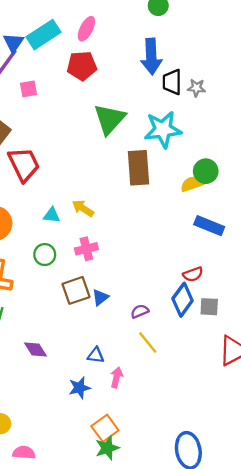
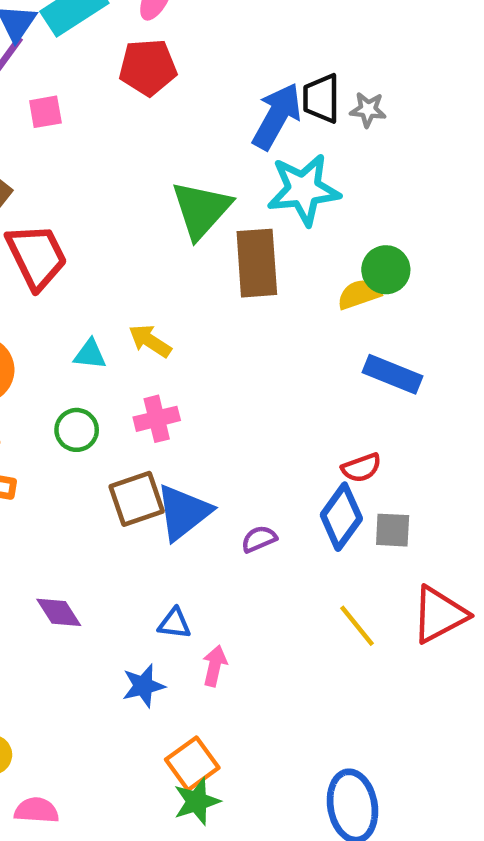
blue arrow: (151, 57) -> (277, 116), moved, turned -148
green triangle: (110, 119) -> (201, 210), moved
blue triangle: (100, 297) -> (183, 512), size x1.8
yellow line: (148, 343) -> (357, 626), moved

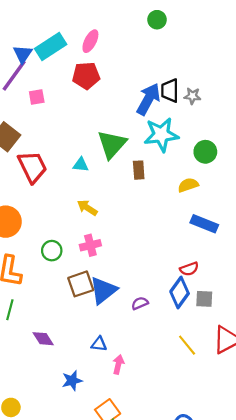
brown rectangle: (257, 263) -> (139, 170), size x0.6
green circle: (386, 270) -> (205, 152), moved
cyan triangle: (90, 354) -> (81, 165), moved
blue star: (143, 686) -> (72, 381), moved

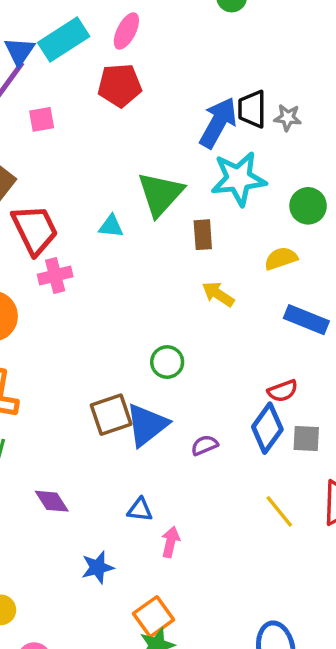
yellow arrow: (87, 208) -> (218, 294), moved
pink cross: (90, 245) -> (55, 275), moved
green circle: (52, 251) -> (167, 362), moved

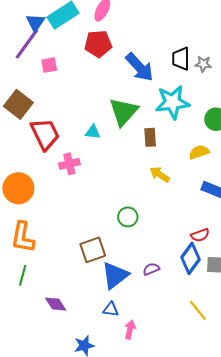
blue arrow: (218, 123) -> (140, 67), moved, turned 108
pink cross: (55, 275) -> (69, 164), moved
blue triangle: (147, 425) -> (115, 275), moved

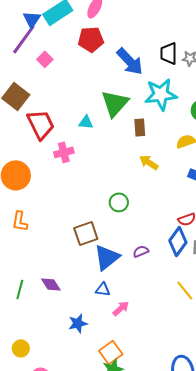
pink square: (49, 65) -> (45, 59), turned -35
orange L-shape: (23, 237) -> (20, 221), size x0.7
green line: (23, 275) -> (20, 289), moved
pink arrow: (130, 330) -> (121, 308), turned 36

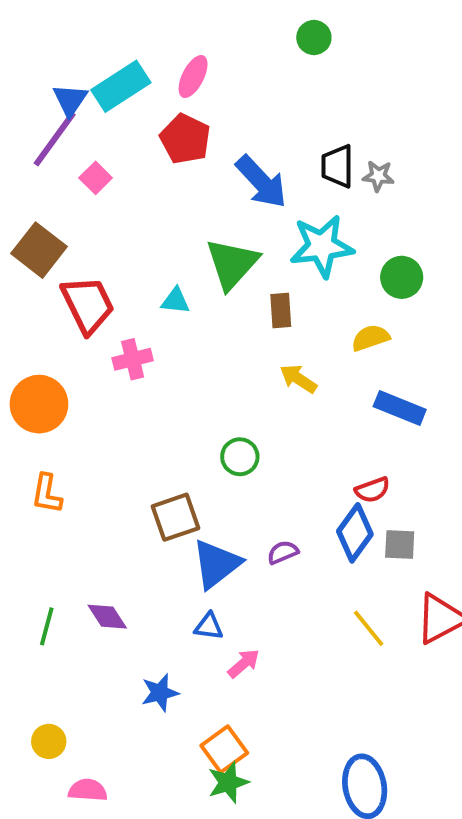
red pentagon: (91, 39) -> (185, 139), turned 30

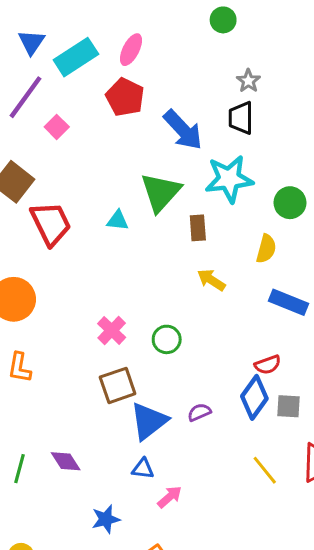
blue triangle: (70, 100) -> (31, 42), moved
gray star: (378, 176) -> (248, 81), moved, turned 30
yellow semicircle: (370, 338) -> (266, 249), turned 124
pink cross: (133, 359) -> (112, 330), moved, turned -32

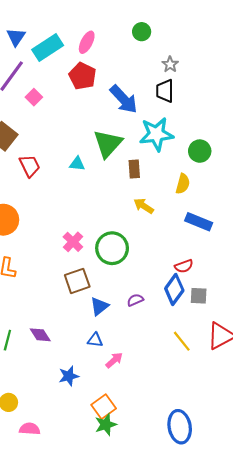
green circle: (223, 20) -> (142, 32), moved
red trapezoid: (51, 223) -> (30, 166), size x0.7
green circle: (167, 339) -> (112, 248), size x1.6
blue triangle: (149, 421) -> (99, 306), size x0.7

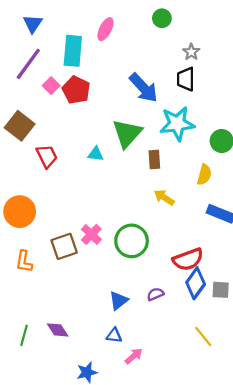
cyan rectangle: (48, 48) -> (73, 51), moved, turned -52
red pentagon: (82, 76) -> (76, 90), moved
red semicircle: (184, 266) -> (188, 259), moved, size x1.6
brown square: (77, 281) -> (64, 246), moved

